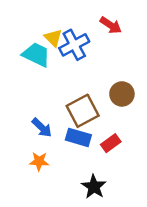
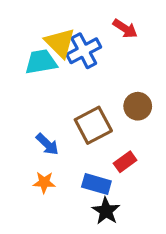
yellow triangle: (53, 38) -> (60, 43), size x1.5
cyan trapezoid: (36, 55) -> (41, 62), turned -36
blue rectangle: (78, 137) -> (96, 184), moved

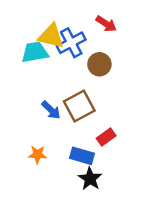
yellow triangle: (60, 43) -> (51, 36), turned -32
brown circle: (138, 106) -> (99, 64), moved
blue arrow: (47, 144) -> (51, 110), moved

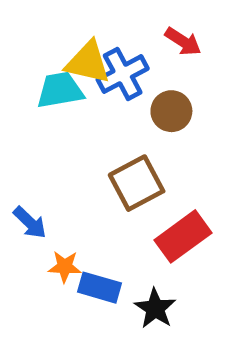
blue arrow: (51, 110) -> (30, 223), moved
red rectangle: (106, 137) -> (183, 236), size x1.6
blue rectangle: (82, 156) -> (99, 288), moved

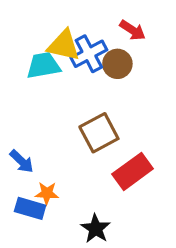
brown circle: (171, 111) -> (117, 64), moved
blue rectangle: (99, 288) -> (30, 208), moved
black star: (155, 308) -> (96, 229), moved

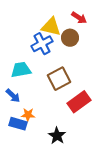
yellow triangle: (64, 45) -> (51, 27), moved
blue cross: (89, 54) -> (42, 44), moved
cyan trapezoid: (43, 66) -> (21, 70), moved

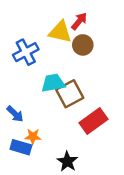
red arrow: (79, 18) -> (79, 21), moved, turned -84
blue cross: (42, 44) -> (26, 52), moved
cyan trapezoid: (21, 70) -> (53, 83), moved

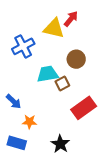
brown circle: (83, 45) -> (76, 59), moved
brown square: (70, 94) -> (62, 84), size x0.6
blue rectangle: (21, 147) -> (17, 143), moved

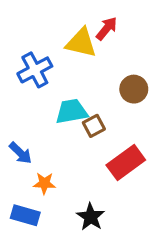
brown circle: (76, 59) -> (134, 89), moved

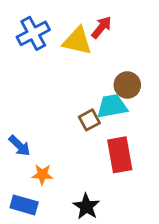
blue cross: (35, 70) -> (33, 33), moved
cyan trapezoid: (72, 111) -> (112, 106), moved
red rectangle: (126, 163) -> (120, 155), turned -64

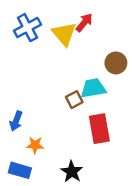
yellow triangle: (77, 41) -> (64, 34), turned 36
brown circle: (127, 85) -> (116, 63), moved
blue arrow: (20, 146) -> (16, 121), turned 66

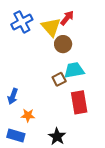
brown circle: (116, 63) -> (63, 44), moved

